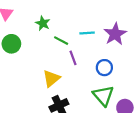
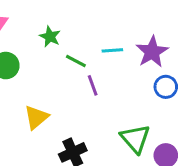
blue circle: (104, 68) -> (166, 87), moved
yellow triangle: (51, 78) -> (36, 117), moved

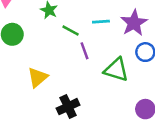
green triangle: (135, 139) -> (116, 70), moved, turned -32

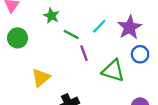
cyan line: (101, 22) -> (99, 26), turned -42

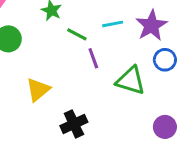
cyan line: (99, 26) -> (113, 24), turned 35

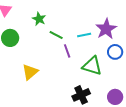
cyan line: (113, 24) -> (84, 35), moved
black cross: (74, 124) -> (81, 95), moved

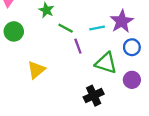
purple circle: (115, 97) -> (132, 80), moved

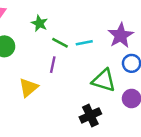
cyan line: (97, 28) -> (84, 43), moved
purple line: (78, 46) -> (53, 65), moved, turned 32

